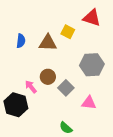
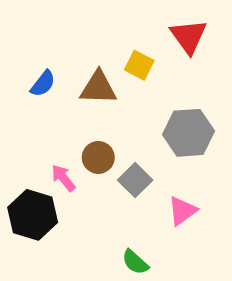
red triangle: (92, 18) -> (189, 36), turned 36
blue semicircle: (21, 41) -> (43, 84), turned 32
pink triangle: (89, 103) -> (182, 211), turned -42

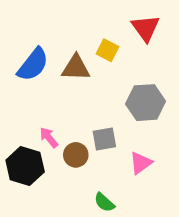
blue semicircle: (43, 84) -> (33, 65), size x1.6
brown circle: (98, 157) -> (76, 155), moved
gray square: (135, 180) -> (104, 139), turned 35

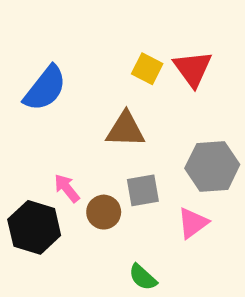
red triangle: (146, 28) -> (193, 69), moved
brown triangle: (76, 68) -> (125, 130), moved
gray hexagon: (146, 103) -> (212, 166), moved

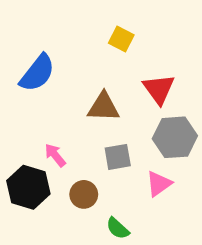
yellow square: (147, 69) -> (121, 39), moved
red triangle: (193, 69) -> (159, 89), moved
brown circle: (104, 212) -> (84, 194), moved

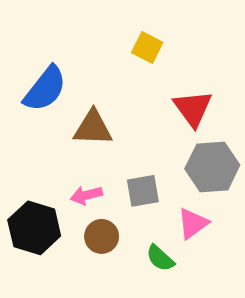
brown triangle: (103, 107) -> (93, 128), moved
pink arrow: (55, 155) -> (86, 195), moved, turned -65
green semicircle: (118, 228) -> (160, 258), moved

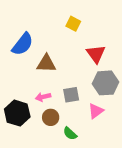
green semicircle: (160, 258) -> (70, 134), moved

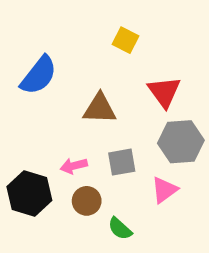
brown triangle: (46, 64) -> (100, 109), moved

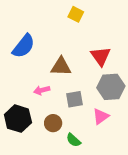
yellow square: (125, 40) -> (76, 14), moved
pink arrow: (74, 166) -> (42, 90), moved

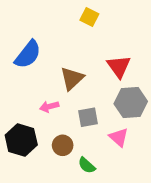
brown triangle: (61, 66) -> (72, 78), turned -45
pink triangle: (101, 116) -> (119, 137), turned -42

